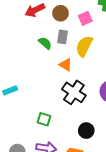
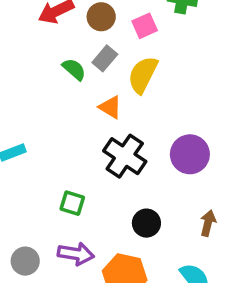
gray rectangle: (63, 37) -> (105, 58), turned 32

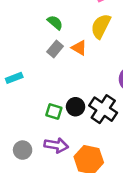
gray rectangle: (105, 58) -> (55, 49), moved
black cross: (125, 156) -> (103, 109), moved
black circle: (146, 223) -> (76, 107), moved

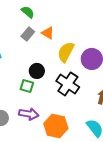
yellow semicircle: (101, 26) -> (66, 52), moved
black circle: (76, 107) -> (37, 71), moved

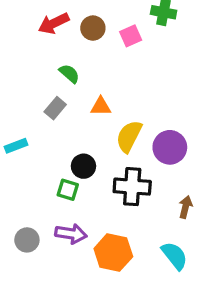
orange triangle: (48, 33) -> (101, 107), turned -32
gray rectangle: (28, 34) -> (55, 108), moved
black cross: (68, 84) -> (132, 187), turned -30

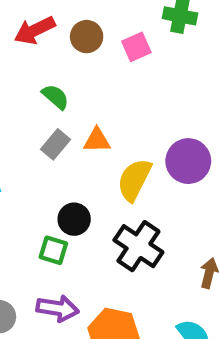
gray rectangle: (55, 108) -> (55, 144), moved
purple circle: (170, 147) -> (188, 161), moved
black cross: (132, 187) -> (138, 246), turned 30

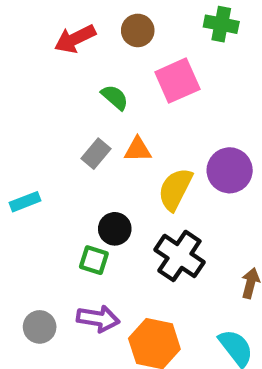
brown circle: (87, 37) -> (138, 30), moved
pink square: (136, 47) -> (177, 81), moved, size x1.5
green semicircle: (55, 97) -> (115, 97), moved

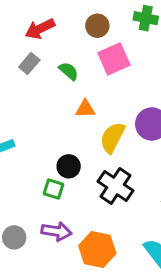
brown circle: (138, 30) -> (97, 26), moved
gray rectangle: (96, 154) -> (29, 64), moved

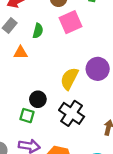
green semicircle: (69, 71) -> (38, 31), turned 64
orange triangle: (85, 109) -> (21, 53), moved

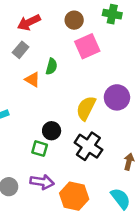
green semicircle: (38, 31) -> (52, 66), moved
orange triangle: (21, 53) -> (32, 80), turned 32

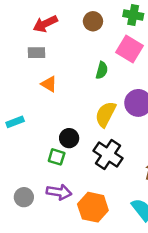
pink square: (87, 46) -> (129, 49), moved, turned -35
gray rectangle: (21, 50) -> (36, 53), turned 49
green semicircle: (52, 66) -> (102, 70), moved

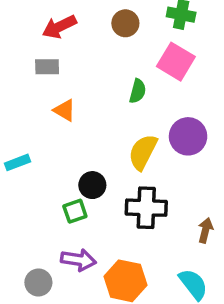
black cross: (108, 154) -> (146, 208), turned -32
green square: (57, 157) -> (75, 211), turned -36
gray circle: (24, 197) -> (38, 283), moved

